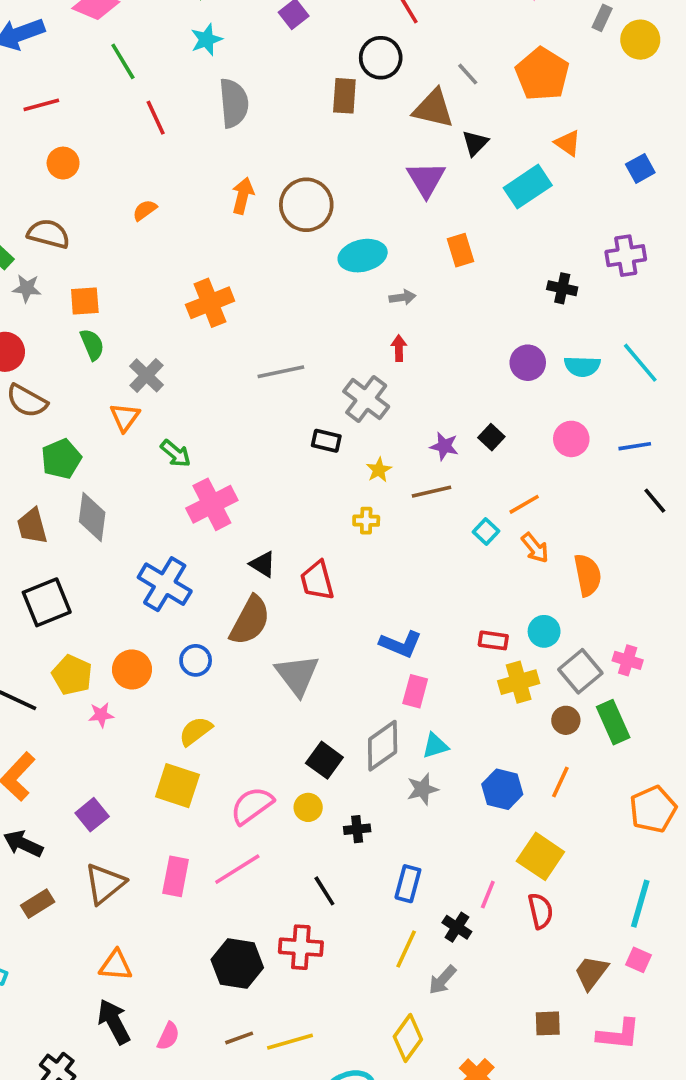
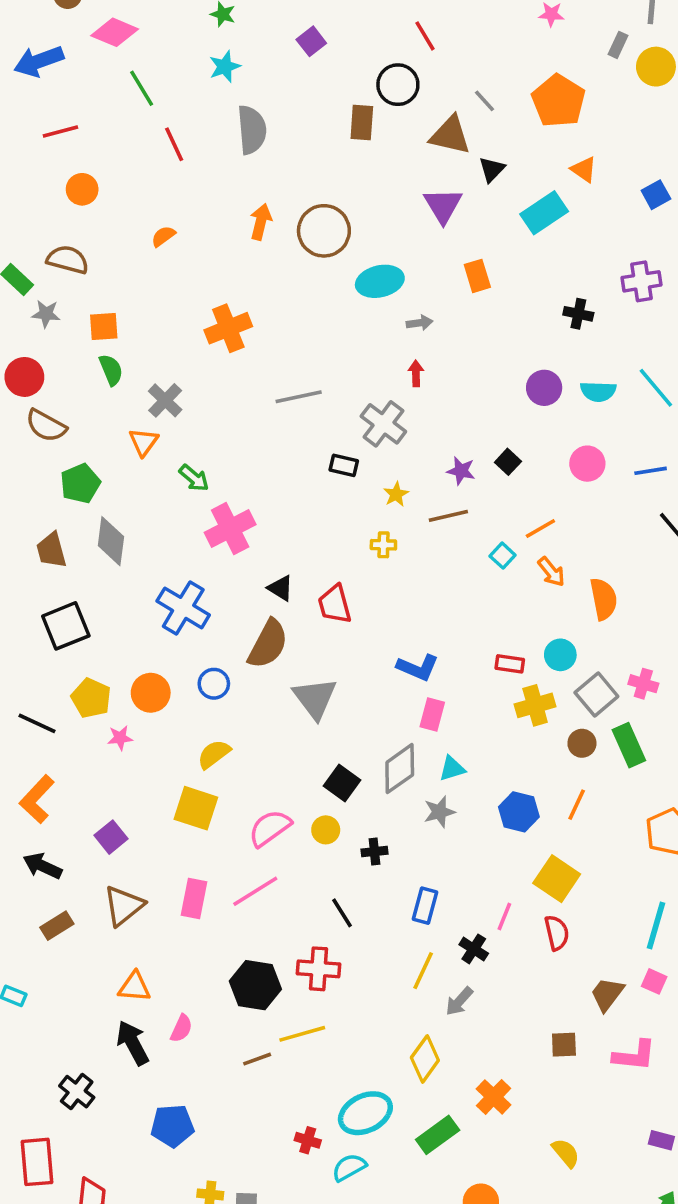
pink semicircle: (168, 1036) -> (181, 1028), moved
yellow line: (290, 1042) -> (302, 1034), moved

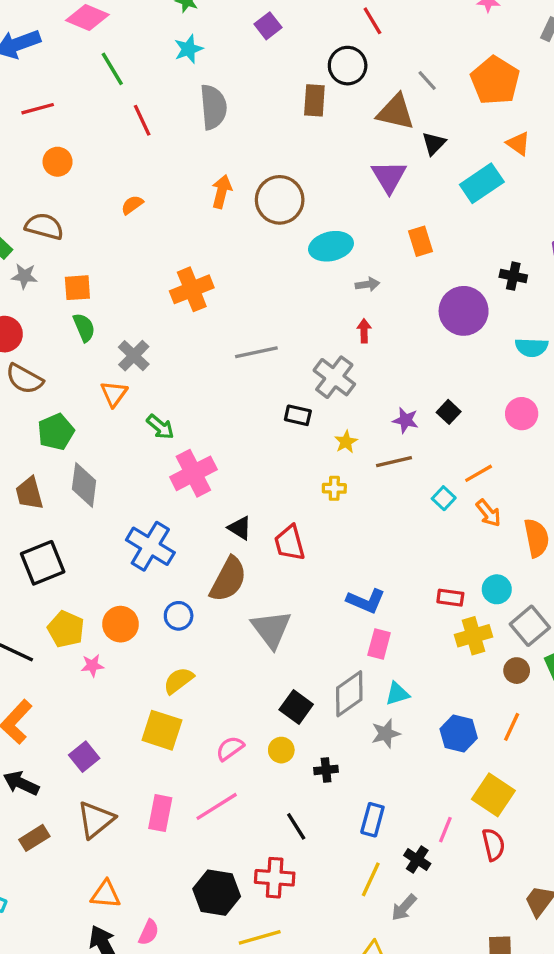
purple circle: (544, 388) -> (464, 311), moved, size x1.5
pink semicircle: (270, 828) -> (230, 748), size x0.7

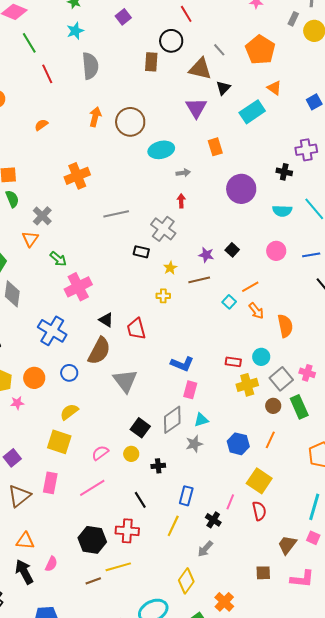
black cross: (513, 276) -> (284, 172), moved
pink rectangle: (160, 813) -> (50, 483), moved
yellow line: (371, 879) -> (173, 526), moved

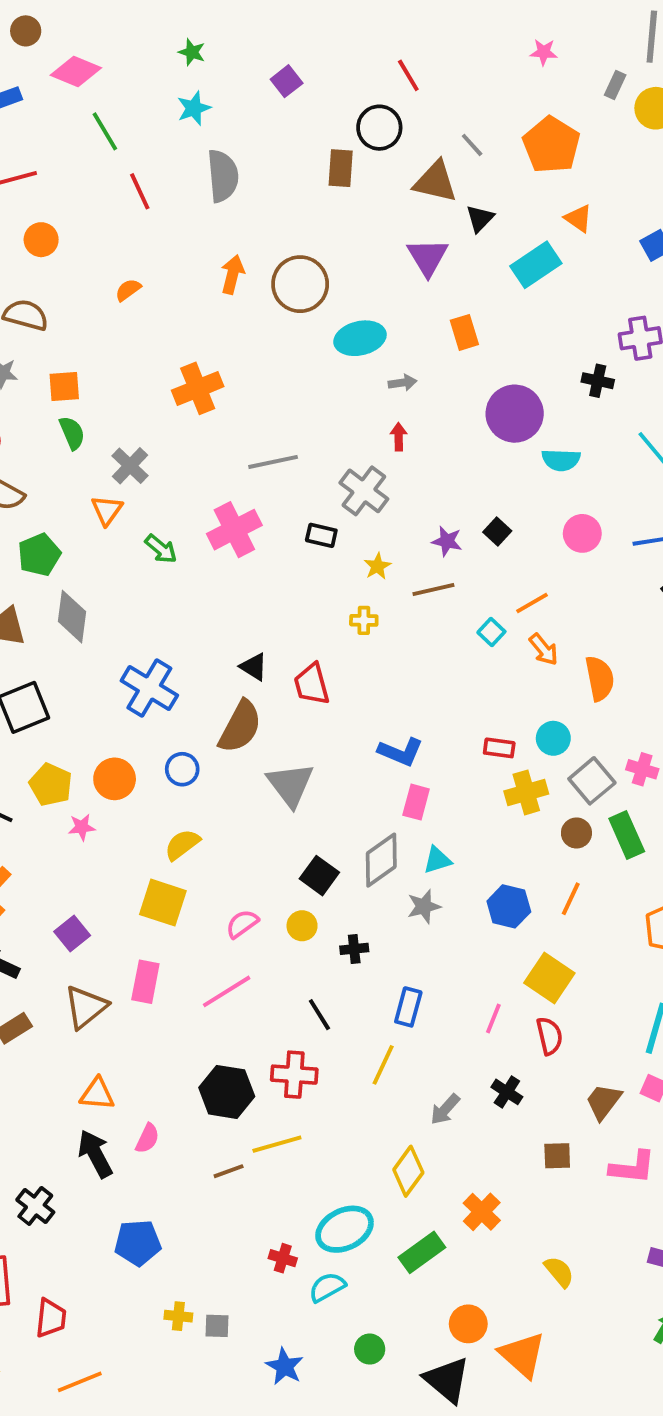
cyan semicircle: (282, 211) -> (561, 460), moved
pink cross: (78, 287) -> (234, 530), moved
black cross: (213, 520) -> (507, 1092), moved

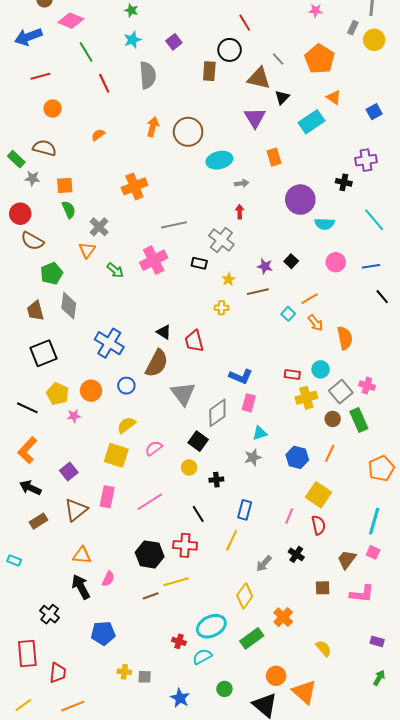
purple square: (287, 81) -> (174, 42), moved
gray diamond: (381, 860) -> (217, 413), moved
pink semicircle: (242, 924) -> (154, 448), moved

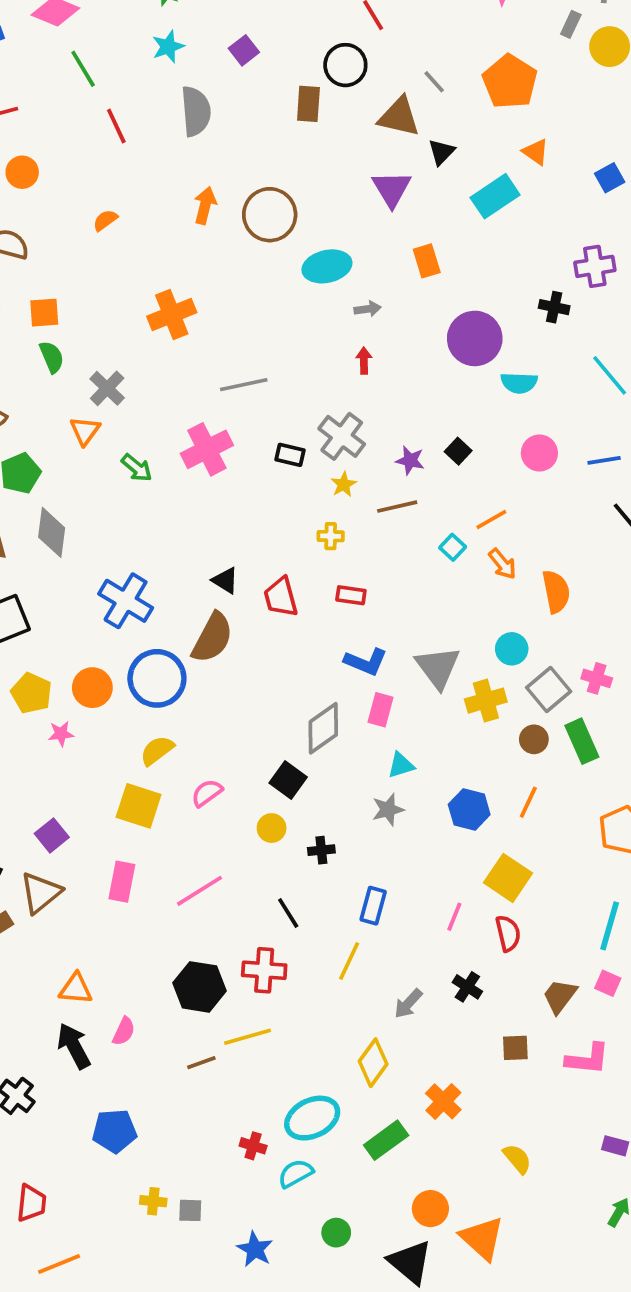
gray cross: (221, 240) -> (342, 436), moved
red rectangle: (292, 374) -> (351, 595), moved
blue circle: (126, 386) -> (157, 678), size x1.8
gray triangle: (183, 394) -> (438, 667), moved
brown triangle: (76, 510) -> (41, 893), moved

